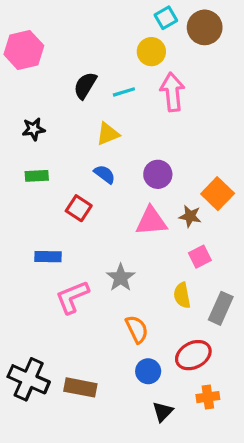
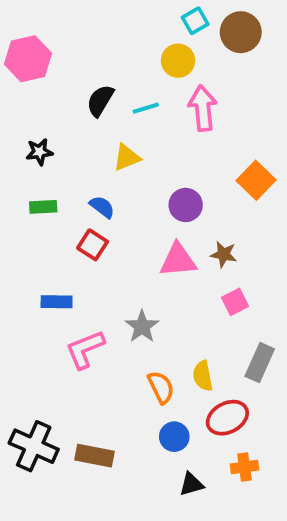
blue semicircle: (105, 174) -> (102, 207), moved
orange square: (218, 194) -> (256, 180), moved
yellow semicircle: (182, 295) -> (203, 376), moved
black triangle: (163, 412) -> (191, 484), turned 30

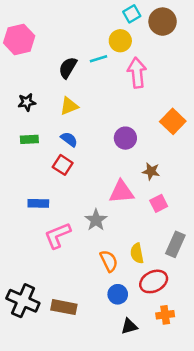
cyan line: (146, 108) -> (99, 59), moved
yellow triangle: (127, 157) -> (69, 106), moved
pink triangle: (178, 260) -> (122, 192), moved

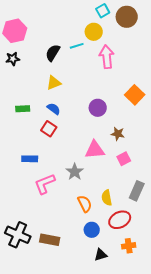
black star: (27, 102) -> (13, 59), moved

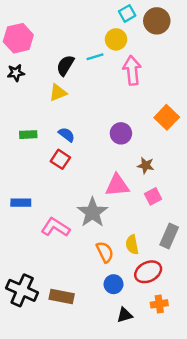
yellow triangle: (54, 83) -> (58, 93), moved
blue rectangle: (30, 159) -> (21, 203), moved
gray star: (75, 172) -> (92, 212), size x1.4
pink L-shape: (45, 184) -> (55, 227), turned 55

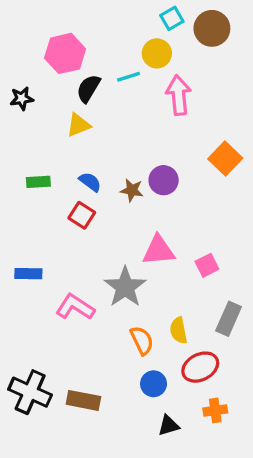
pink hexagon: (18, 38) -> (65, 53), moved
brown star: (146, 165) -> (132, 190), moved

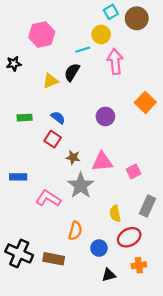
black semicircle: (88, 88) -> (72, 72), moved
brown star: (132, 190) -> (73, 157), moved
orange semicircle: (142, 340) -> (75, 231), moved, turned 42

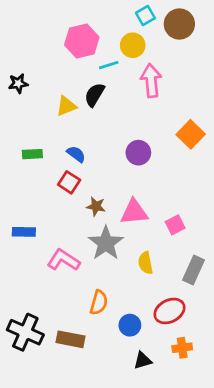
pink hexagon: (42, 34) -> (82, 41), moved
yellow semicircle: (115, 214) -> (145, 263), moved

